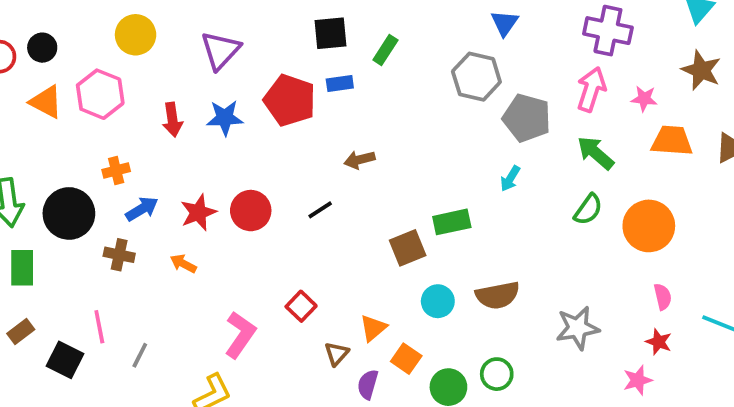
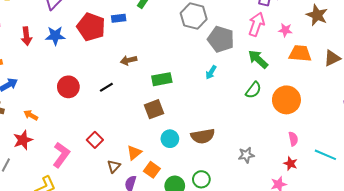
red star: (198, 212) -> (23, 140), moved
green rectangle: (452, 222) -> (162, 79), moved
gray star: (578, 328) -> (246, 155), size x0.7

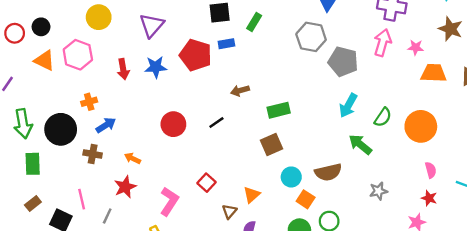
green arrow: (258, 59) -> (360, 144), moved
cyan arrow: (211, 72) -> (348, 106), moved, size x1.5
orange square: (152, 170) -> (306, 199), moved

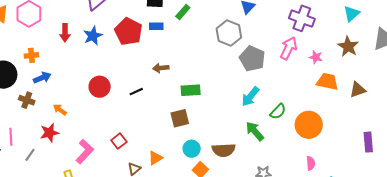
blue star: (156, 67) -> (93, 36), turned -30

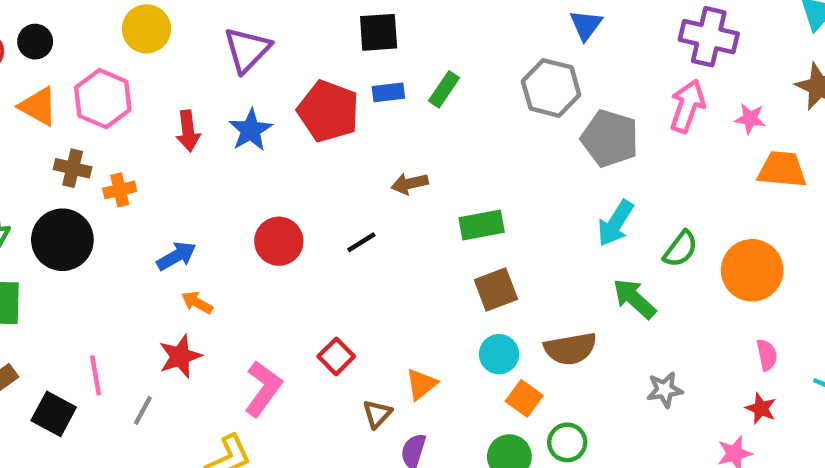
green rectangle: (183, 12) -> (444, 89), moved
blue arrow: (42, 78) -> (176, 256), moved
brown cross: (27, 100) -> (73, 168), moved
brown square: (180, 118) -> (496, 289), moved

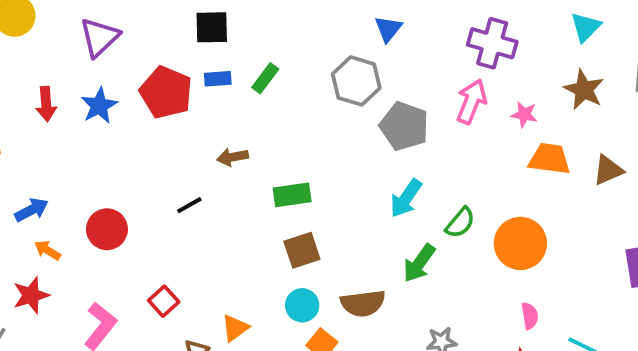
red circle: (279, 241) -> (107, 229), moved
green arrow: (634, 299) -> (419, 263), turned -99

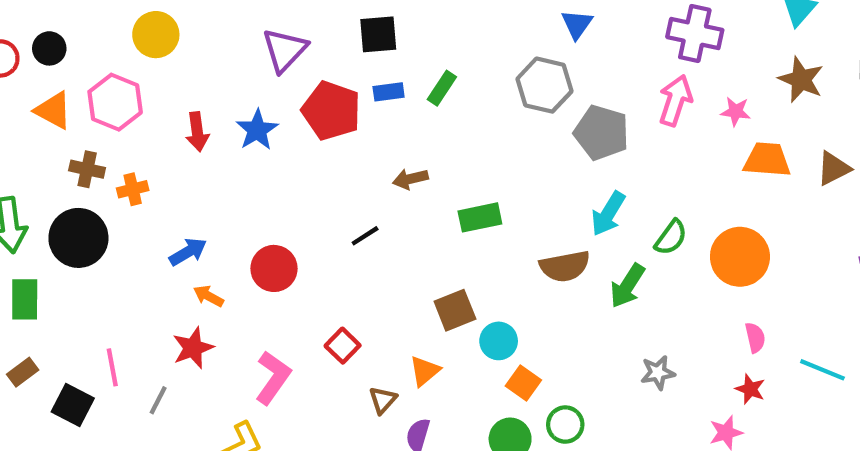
purple triangle: (99, 37) -> (285, 50), moved
brown square: (302, 250) -> (455, 310), moved
brown semicircle: (363, 303) -> (565, 266), moved

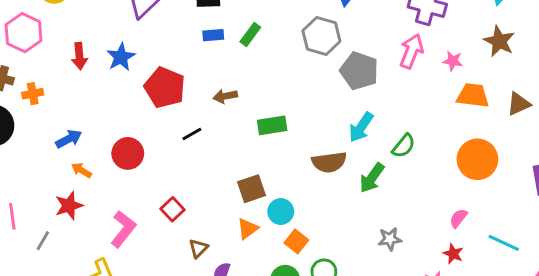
red pentagon: (331, 111) -> (165, 88), moved
orange circle: (740, 257) -> (477, 159), moved
pink semicircle: (755, 338) -> (458, 218), turned -132
orange triangle: (425, 371) -> (248, 229), moved

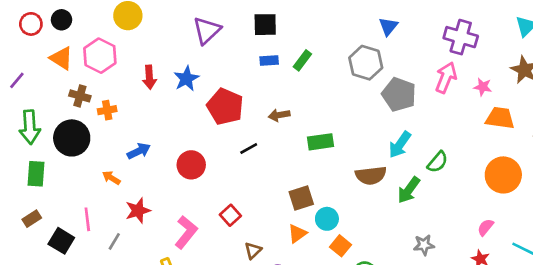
orange arrow: (81, 170) -> (111, 178), moved

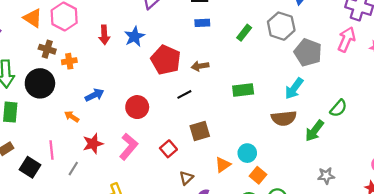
green rectangle: (302, 60) -> (244, 33), moved
brown arrow: (279, 115) -> (200, 66), moved
cyan arrow: (400, 145) -> (294, 88), moved
brown square: (301, 198) -> (200, 131), moved
pink L-shape: (186, 232) -> (129, 147), moved

